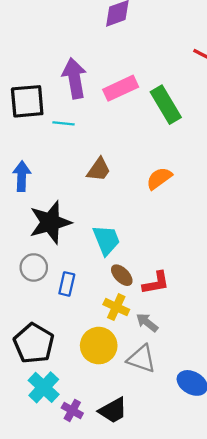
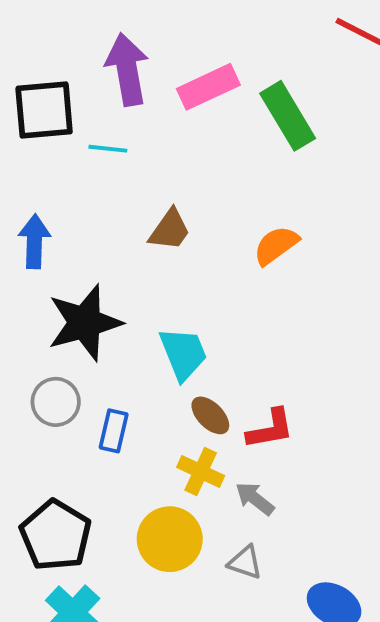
gray triangle: (142, 359) -> (245, 562), size x0.7

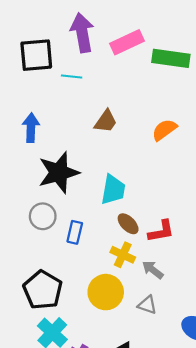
green rectangle: (288, 116) -> (171, 58), turned -51
cyan trapezoid: (183, 354) -> (113, 190), turned 32

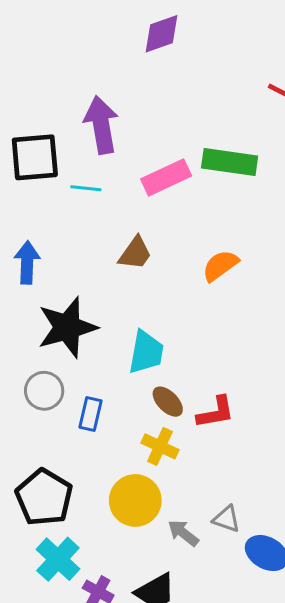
pink rectangle: (127, 42) -> (166, 177), moved
gray arrow: (153, 270) -> (183, 533), moved
gray triangle: (147, 305) -> (226, 519), moved

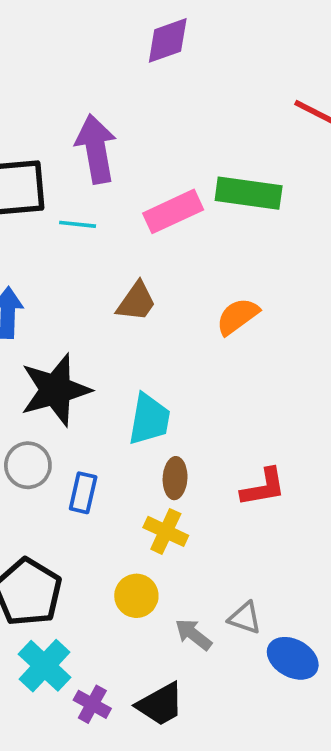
brown ellipse: (168, 402) -> (175, 478), turned 48
red L-shape: (216, 412) -> (263, 487), moved
yellow circle: (135, 500) -> (136, 596), size x0.7

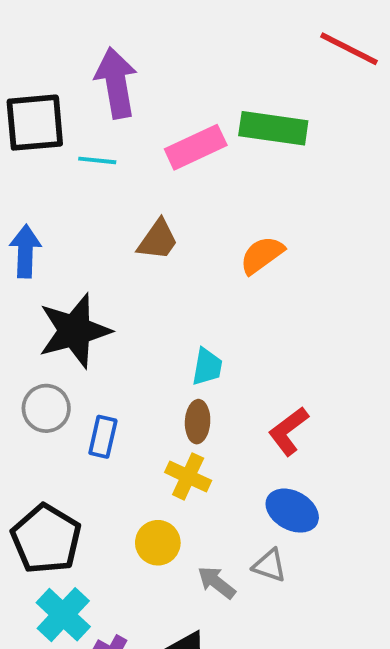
cyan trapezoid: (149, 419) -> (207, 367), moved, size x0.7
red L-shape: (263, 487) -> (288, 431), turned 153
blue ellipse: (293, 658) -> (292, 511), moved

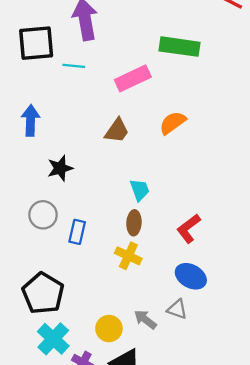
pink rectangle: (196, 147) -> (133, 78), moved
brown trapezoid: (158, 240) -> (117, 131), moved
black star: (75, 331) -> (60, 168), size x0.6
cyan trapezoid: (207, 367) -> (140, 190), turned -30
yellow circle: (158, 543) -> (109, 329), moved

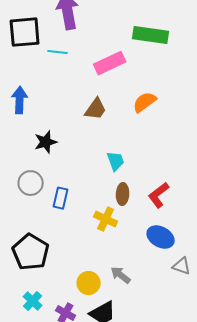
brown ellipse: (134, 223) -> (123, 194), moved
gray triangle: (177, 309) -> (182, 266), moved
cyan cross: (53, 339) -> (33, 301), moved, size x0.7

